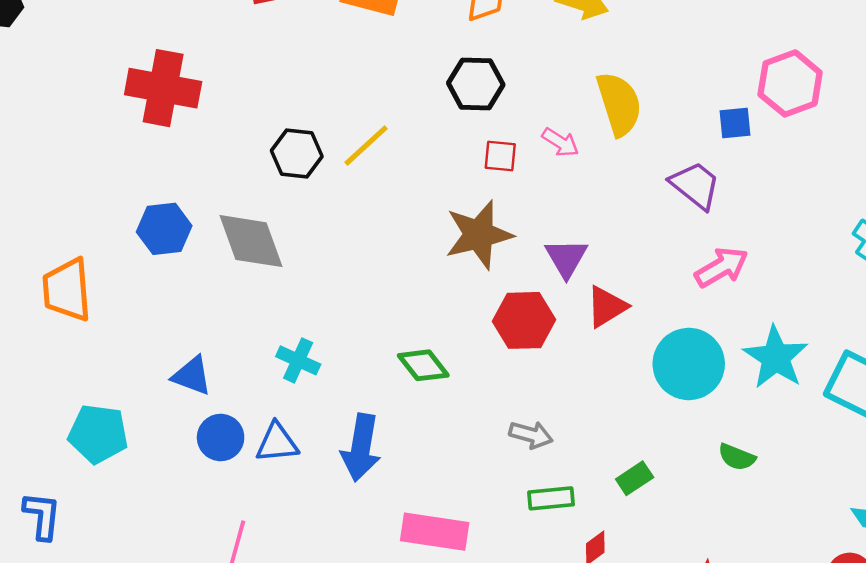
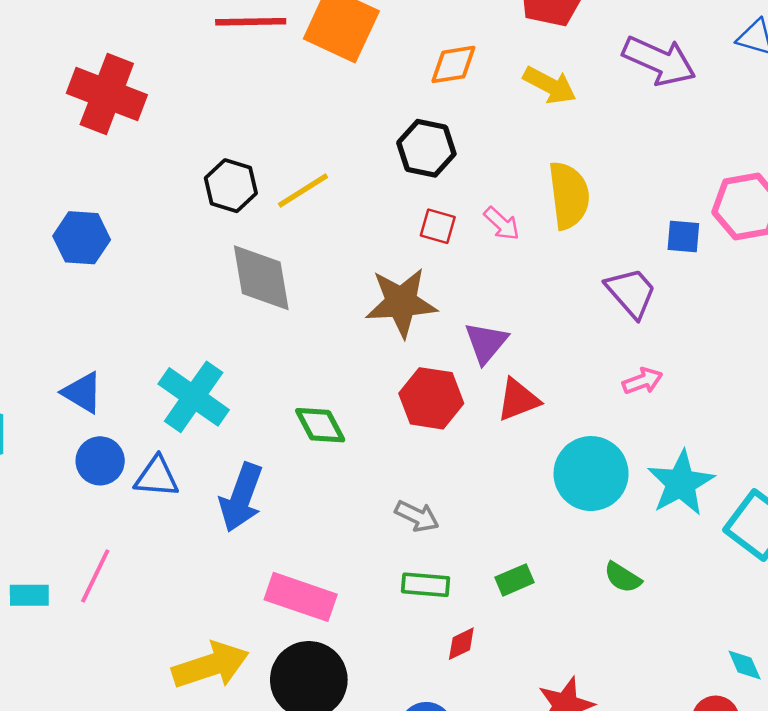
gray diamond: (251, 241) -> (261, 278), moved
pink arrow: (721, 267) -> (643, 381), size x0.7
cyan cross: (298, 360) -> (194, 397), size x1.6

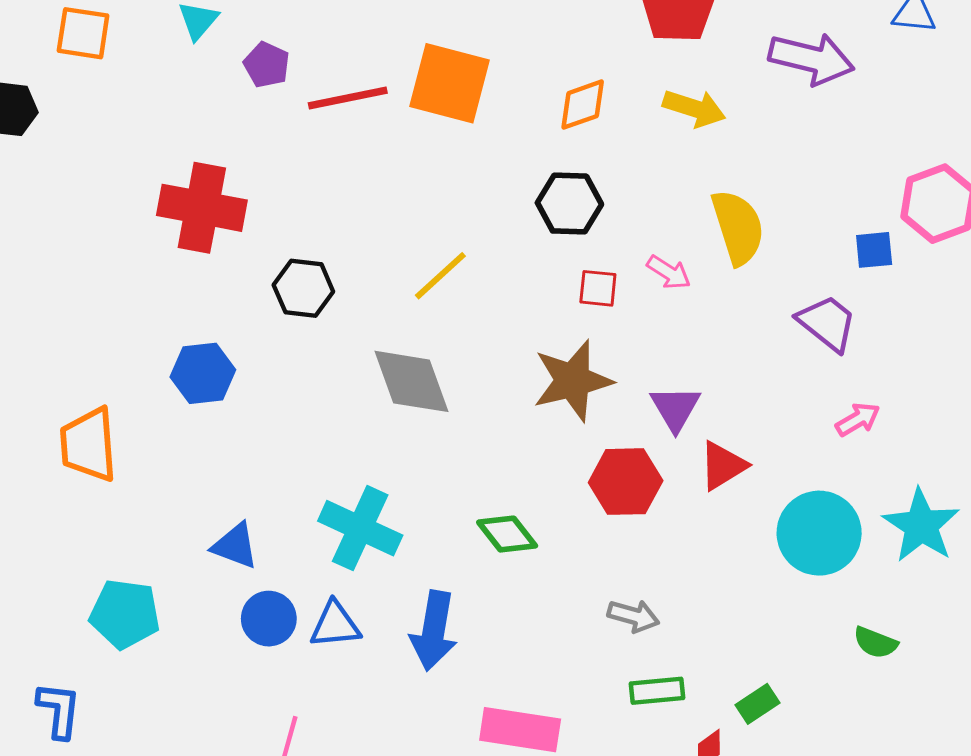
black hexagon: (231, 186) -> (303, 288), moved
green rectangle: (514, 580) -> (757, 704), moved

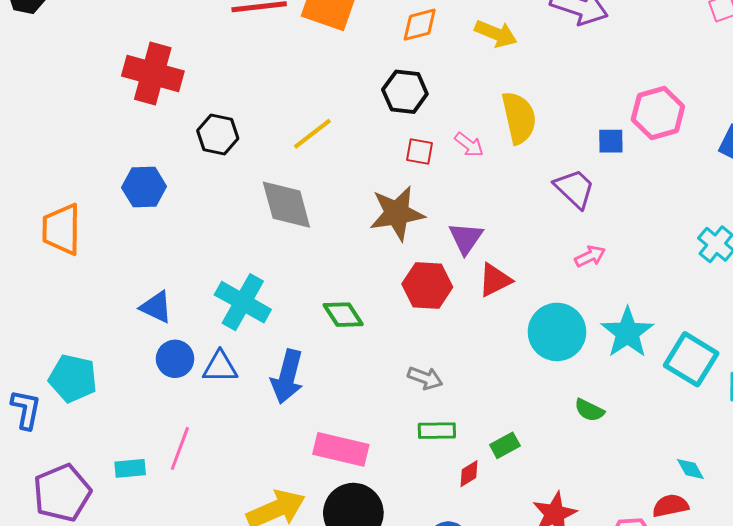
cyan pentagon: (125, 614) -> (73, 378), moved

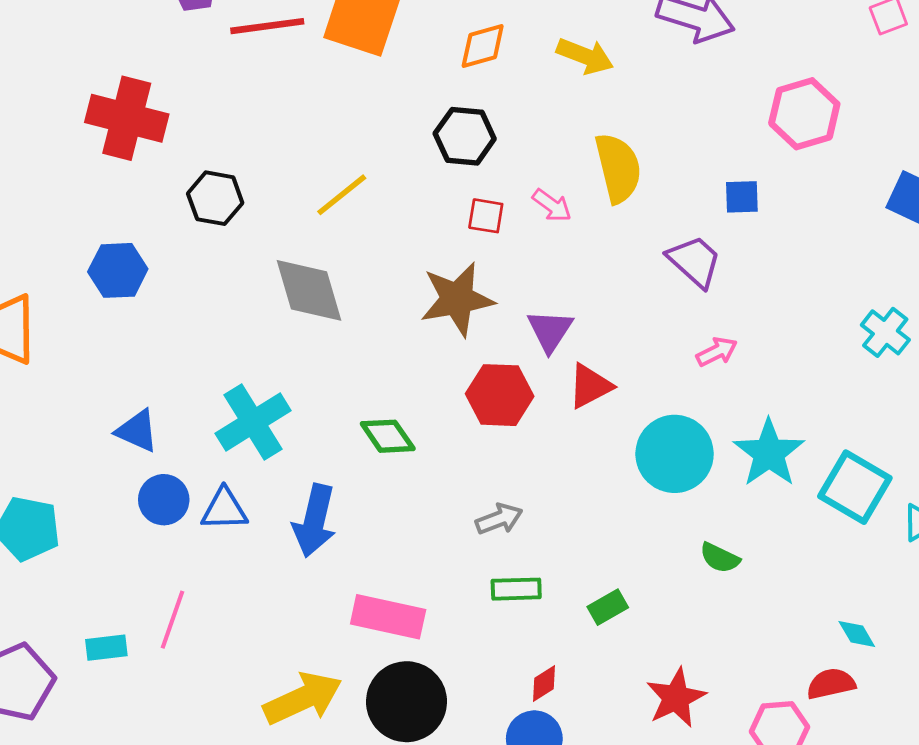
pink hexagon: (658, 113) -> (804, 114), moved
cyan cross: (243, 302) -> (253, 422), turned 30
gray arrow: (425, 378) -> (499, 519), turned -40
red diamond: (469, 474) -> (544, 684), moved

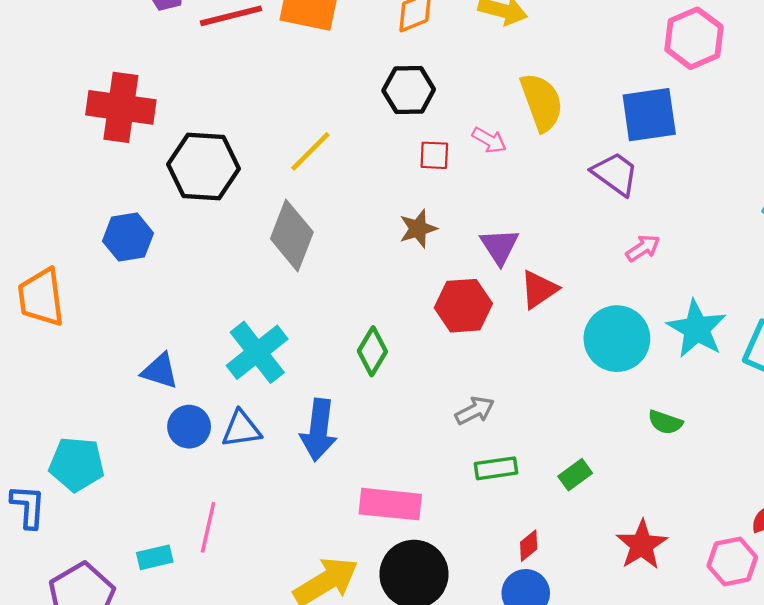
blue square: (742, 197) -> (649, 115), size x1.8
black hexagon: (215, 198) -> (203, 167), size x1.5
gray diamond: (309, 290) -> (292, 235), turned 44
brown star: (457, 299) -> (418, 229), size x0.6
green diamond: (388, 436) -> (372, 351), turned 72

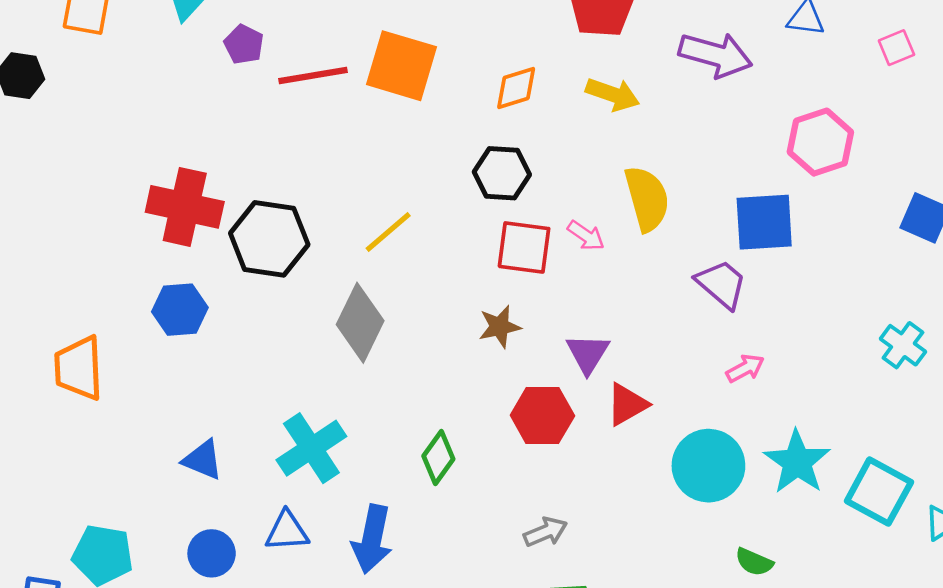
red cross: (121, 107) -> (185, 207), moved
red square: (434, 155) -> (524, 247), size x1.6
blue circle: (189, 427) -> (212, 553), moved

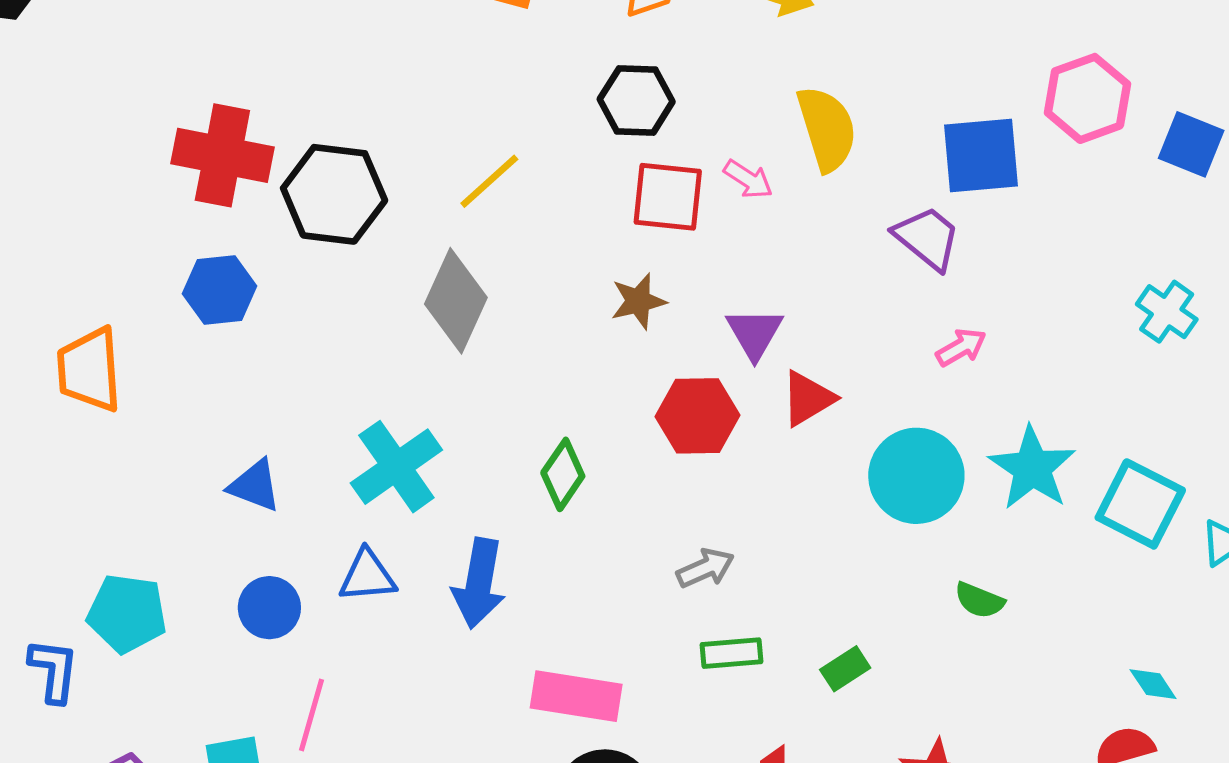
pink hexagon: (820, 142) -> (1087, 98), moved

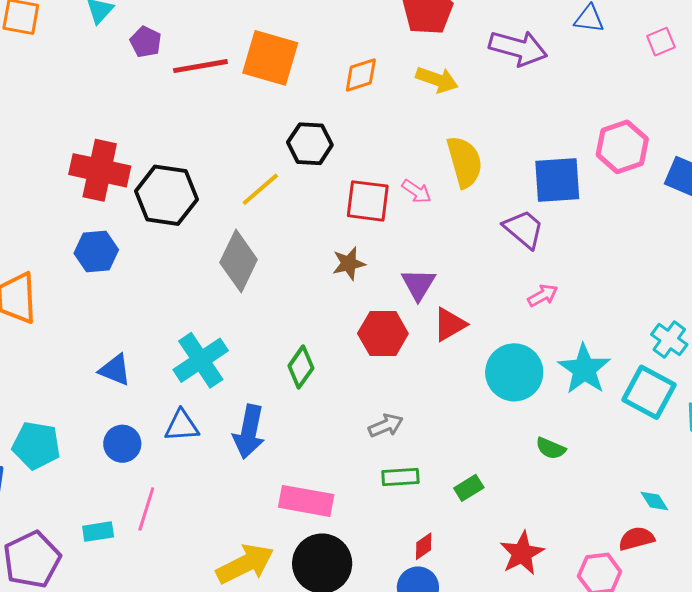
black hexagon: (636, 100) -> (310, 144), moved
cyan cross: (1167, 312) -> (669, 339), moved

